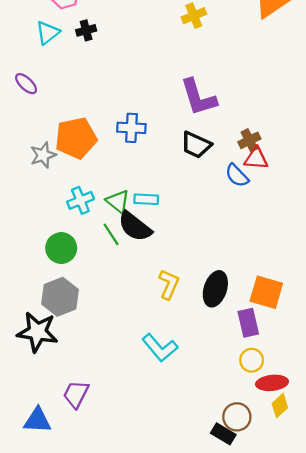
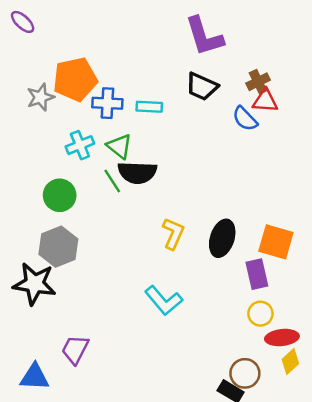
blue cross: (131, 128) -> (107, 103), moved
cyan rectangle: (146, 199) -> (149, 107), moved
black semicircle: (135, 226) -> (137, 173), turned -36

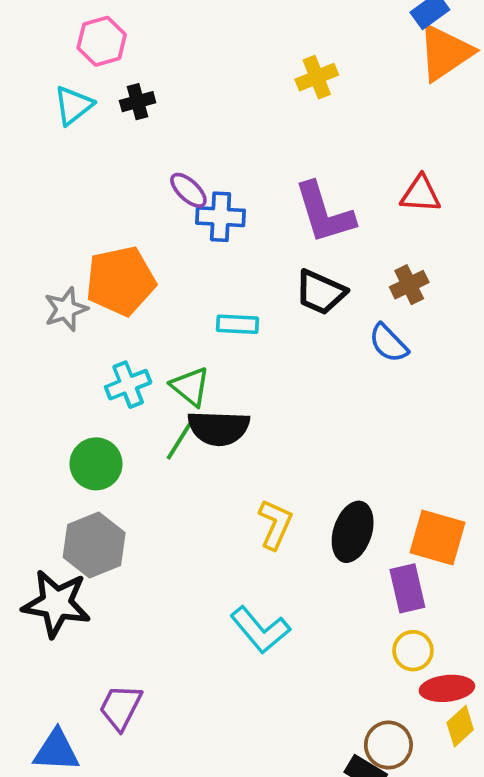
purple ellipse: (23, 22) -> (188, 190), moved
red triangle: (265, 101) -> (421, 194), moved
blue cross: (107, 103) -> (221, 217), moved
green line: (112, 181) -> (179, 441), turned 65

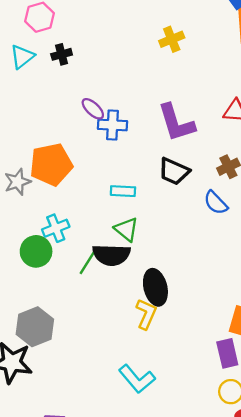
green triangle: (190, 387) -> (126, 229), moved
green circle: (96, 464) -> (36, 251), moved
black ellipse: (353, 532) -> (155, 287), moved, turned -32

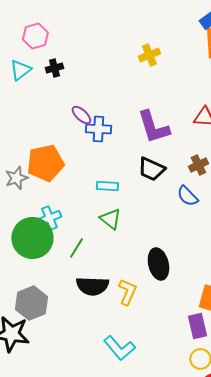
green circle: (36, 251) -> (32, 238), size x1.5
black semicircle: (111, 255) -> (92, 286), moved
black ellipse: (155, 287) -> (158, 264), moved

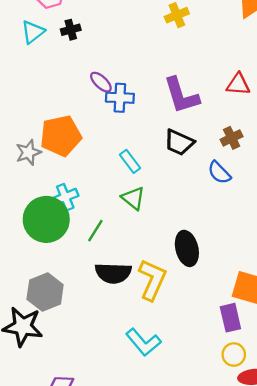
cyan rectangle: (107, 186) -> (130, 161), turned 50
yellow L-shape: (127, 292) -> (152, 280), size x1.4

